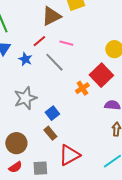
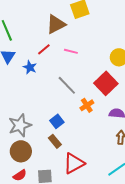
gray line: (54, 62) -> (67, 85), moved
orange cross: (82, 88) -> (87, 105), moved
gray star: (25, 98) -> (20, 125), moved

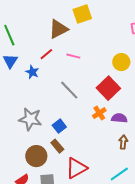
orange cross: (87, 105) -> (99, 113), moved
gray star: (20, 125) -> (30, 119), moved, turned 30
brown circle: (21, 151) -> (36, 156), moved

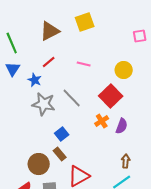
brown triangle: (58, 29) -> (50, 31), moved
pink line: (73, 56) -> (84, 64), moved
purple semicircle: (119, 118) -> (122, 126), turned 105
gray star: (30, 119) -> (44, 104), moved
brown arrow: (123, 142) -> (126, 161), moved

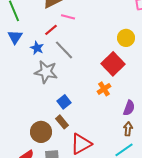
pink line: (84, 64) -> (68, 17), moved
gray line: (72, 98) -> (64, 50), moved
purple semicircle: (122, 126) -> (129, 108), moved

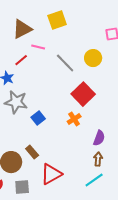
yellow circle: (126, 38) -> (93, 58), moved
gray line: (64, 50) -> (65, 63), moved
blue square: (64, 102) -> (38, 118), moved

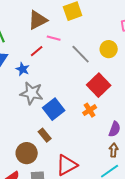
blue square: (38, 118) -> (54, 109), size x1.5
brown rectangle: (32, 152) -> (45, 135), moved

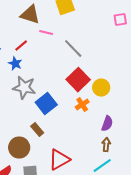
brown triangle: (38, 20) -> (30, 15), turned 45
yellow circle: (109, 49) -> (101, 88), moved
red line: (37, 51) -> (21, 46), moved
red square: (99, 85) -> (78, 80), moved

